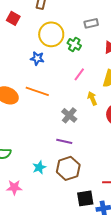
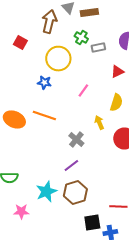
green cross: (74, 44) -> (81, 38), moved
pink line: (79, 74) -> (83, 90), moved
purple line: (64, 141) -> (71, 166), turned -49
cyan star: (39, 167) -> (46, 192), size x1.5

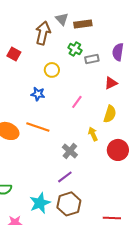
yellow circle: (58, 58) -> (52, 70), size x0.6

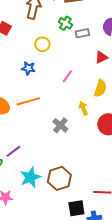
orange line: (38, 127) -> (28, 101), turned -35
purple line: (65, 177) -> (13, 151), moved

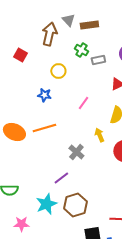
purple line: (13, 151) -> (61, 178), moved

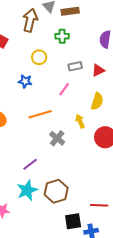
green cross: (81, 50) -> (62, 36), turned -32
gray rectangle: (98, 60) -> (75, 66), moved
orange line: (44, 128) -> (40, 114), moved
purple line: (61, 178) -> (30, 164), moved

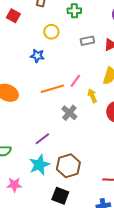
pink line: (64, 89) -> (75, 81), moved
black square: (73, 221) -> (60, 196), moved, turned 30

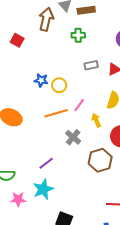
yellow circle: (51, 32) -> (59, 85), moved
brown hexagon: (68, 166) -> (100, 160), moved
pink star: (14, 185) -> (18, 199), moved

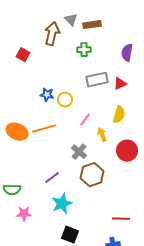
gray rectangle: (91, 65) -> (97, 80), size x1.5
orange line: (56, 113) -> (44, 129), moved
brown hexagon: (100, 160) -> (92, 175), moved
cyan star: (43, 189) -> (62, 204), moved

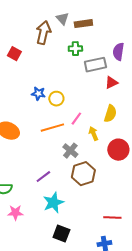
gray rectangle: (97, 80) -> (95, 65), moved
orange line: (44, 129) -> (52, 128), moved

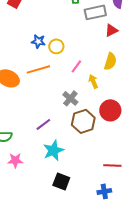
orange line: (52, 128) -> (38, 69), moved
red circle: (118, 150) -> (110, 110), moved

